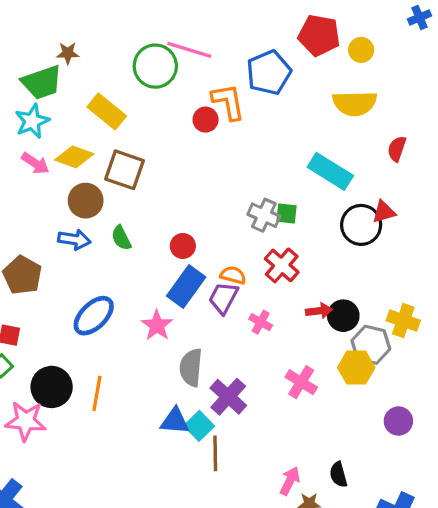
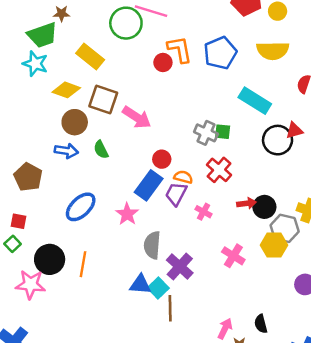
blue pentagon: (269, 73) -> (220, 53), moved
cyan star: (32, 121) -> (35, 64), turned -30
pink arrow: (35, 163) -> (137, 117), moved, size x1.4
red circle: (183, 246) -> (162, 159), moved

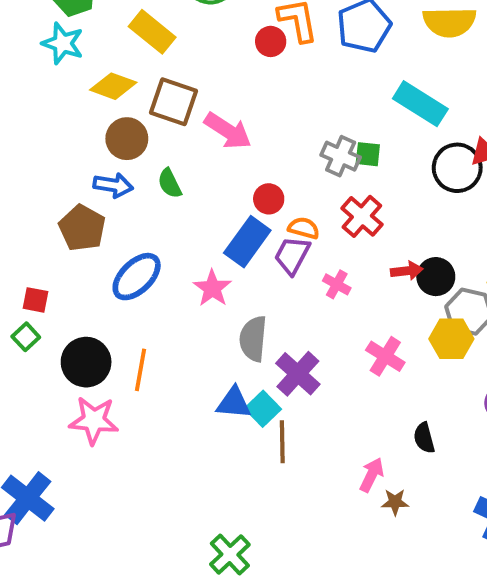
brown pentagon: (28, 177) -> (82, 228), moved
pink star: (30, 284) -> (94, 420), moved
black semicircle: (261, 324) -> (424, 438), moved

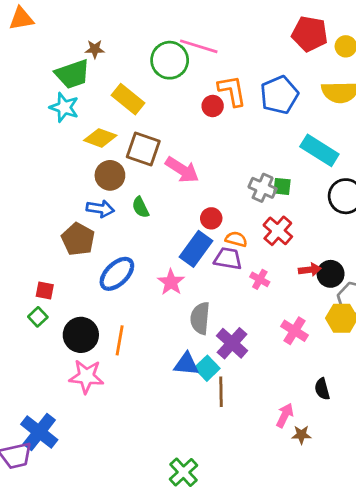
purple trapezoid: (292, 255) -> (228, 259), turned 72

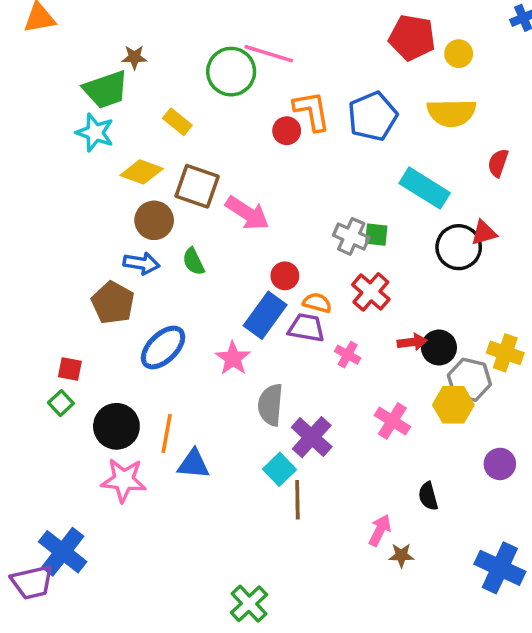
yellow rectangle: (128, 99) -> (177, 122), size x0.7
blue triangle: (186, 364) -> (193, 464), moved

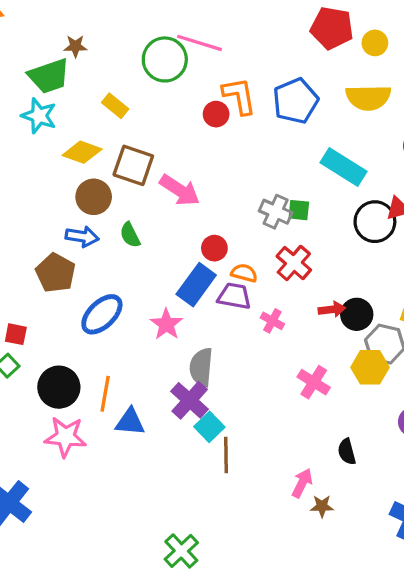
purple cross: (312, 437) -> (190, 400), moved

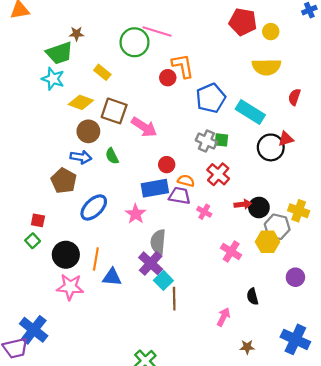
blue pentagon: (295, 101) -> (211, 98), moved
blue rectangle: (196, 285) -> (155, 188), turned 44
brown star: (322, 506) -> (247, 347), moved

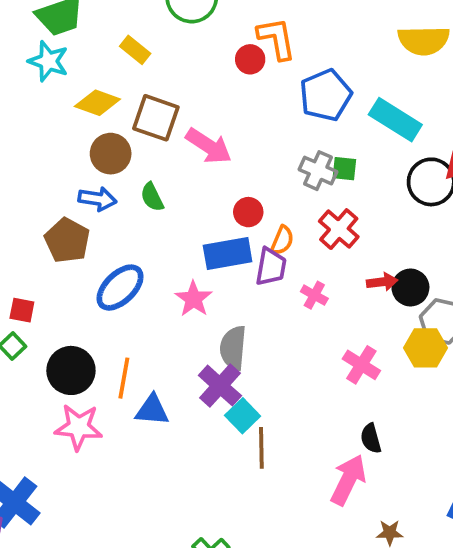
orange semicircle: (186, 181) -> (282, 240), turned 98
purple trapezoid: (180, 196) -> (271, 267), turned 90
black semicircle: (253, 297) -> (371, 438), moved
pink arrow: (224, 317) -> (348, 480), size x1.5

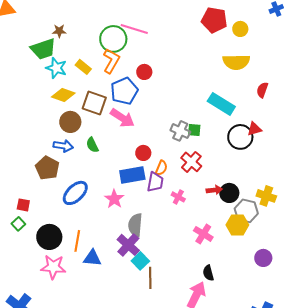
orange L-shape: (277, 39) -> (111, 61), moved, turned 40
cyan star: (48, 61) -> (56, 68), moved
blue pentagon: (326, 95) -> (124, 91), moved

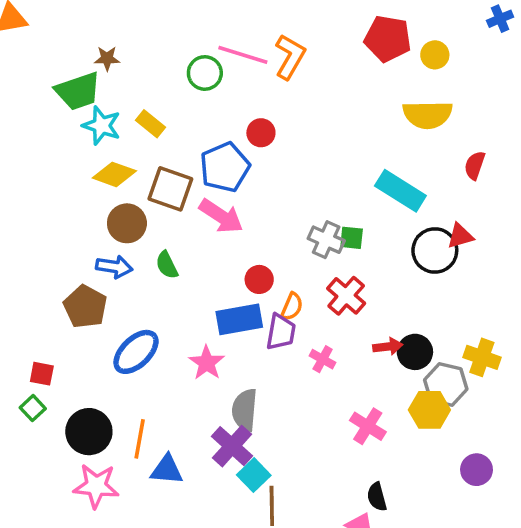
green circle: (113, 39) -> (205, 73), size x0.7
orange L-shape: (111, 61) -> (290, 57), moved

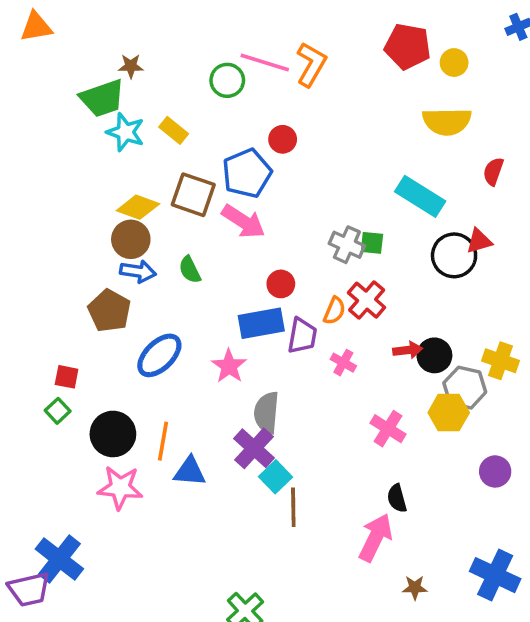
yellow diamond: (114, 174) -> (138, 207), moved
brown circle: (127, 223) -> (131, 239), moved
orange semicircle: (292, 307) -> (334, 311), moved

